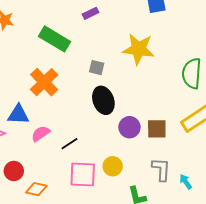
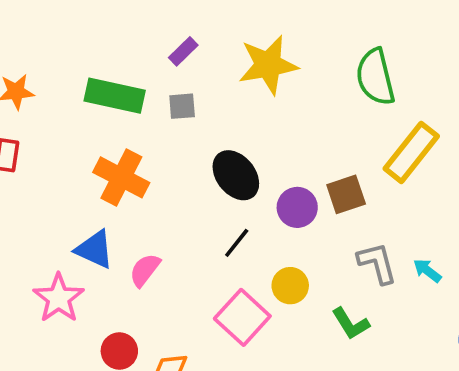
purple rectangle: (91, 13) -> (183, 51), moved
gray square: (97, 68) -> (182, 106), moved
blue triangle: (18, 115) -> (95, 249), turned 40
black line: (70, 144) -> (237, 243), moved
pink square: (83, 174) -> (242, 317), turned -32

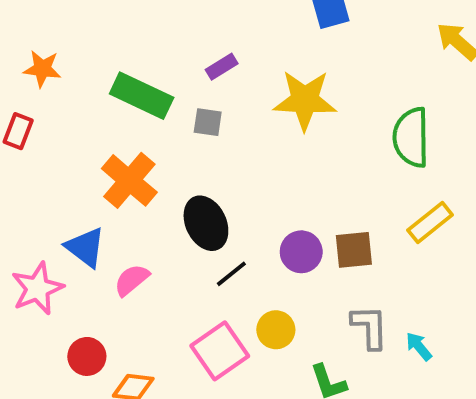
yellow rectangle: (411, 152) -> (430, 223), size x0.7
black ellipse: (236, 175) -> (206, 223), moved

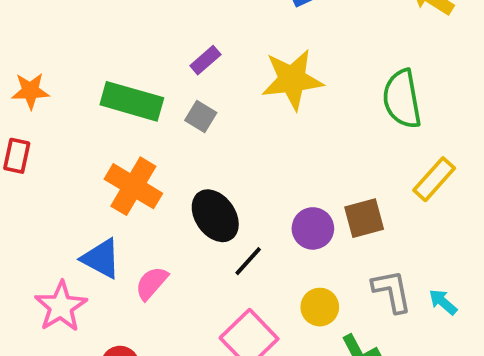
gray square: (208, 122) -> (201, 117), turned 32
yellow circle: (276, 330) -> (320, 307), moved

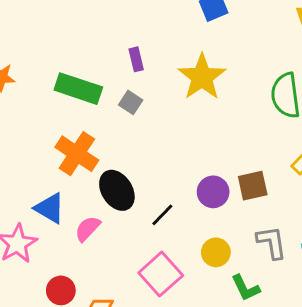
purple rectangle: (205, 60) -> (136, 59), turned -65
yellow star: (292, 80) -> (202, 77), turned -30
black ellipse: (215, 216) -> (117, 190), moved

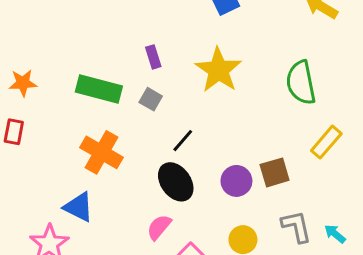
black ellipse: (117, 190) -> (176, 182), moved
black line: (162, 215) -> (183, 141), moved
pink semicircle: (88, 229) -> (159, 227), moved

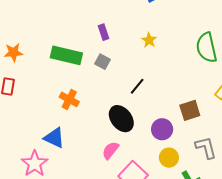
yellow star: (218, 70) -> (149, 40), size x0.5
black line: (183, 141) -> (137, 86), moved
orange cross: (102, 152) -> (69, 99), size x0.7
purple circle: (236, 181) -> (162, 129), moved

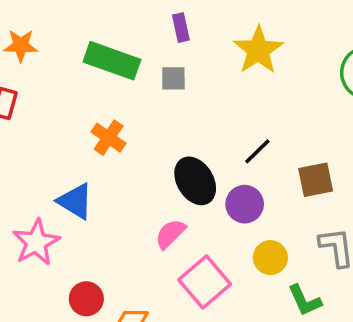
yellow star: (149, 40) -> (258, 50), size x1.8
gray square: (102, 62) -> (173, 78), turned -35
black line: (137, 86) -> (257, 151), moved
purple circle: (162, 129) -> (245, 204), moved

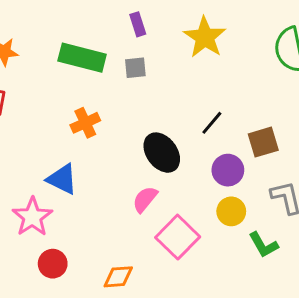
orange cross: (109, 138) -> (85, 123), turned 36
purple circle: (245, 204) -> (228, 170), moved
red circle: (86, 299) -> (53, 264), moved

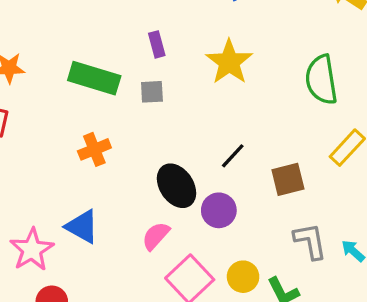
purple circle: (228, 170) -> (219, 210), moved
blue triangle: (62, 179) -> (82, 227), moved
yellow circle: (231, 211) -> (243, 277), moved

